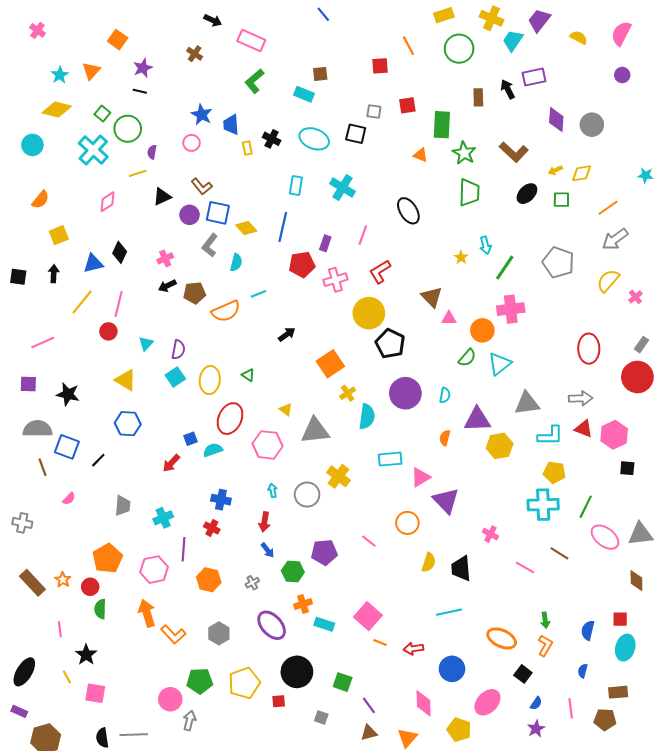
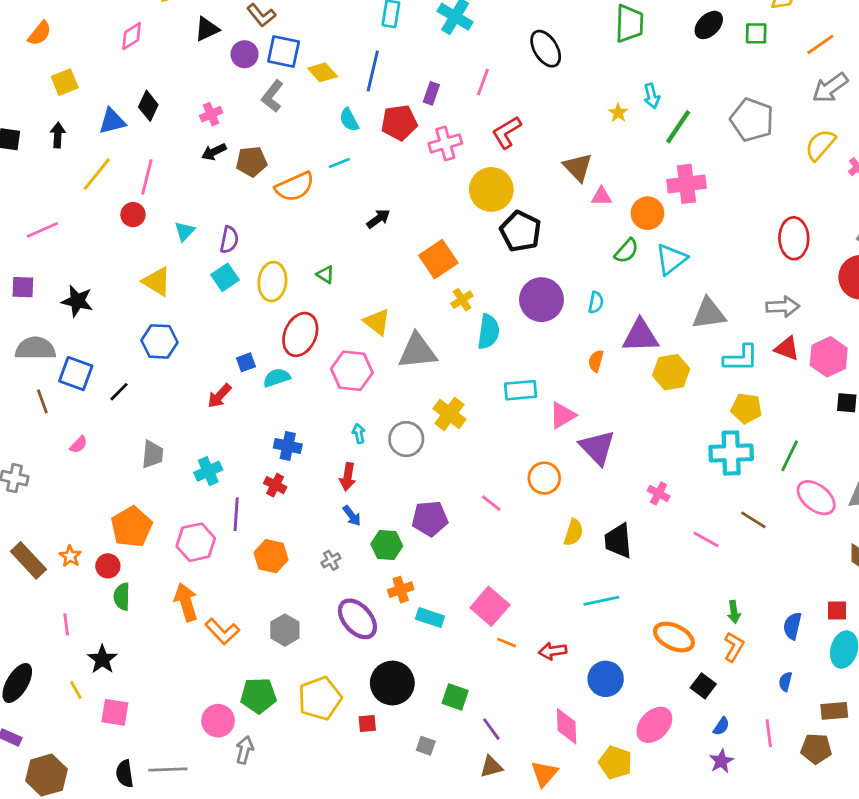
cyan semicircle: (236, 262) -> (349, 120), moved, turned 138
yellow triangle: (286, 409) -> (377, 322), size x1.5

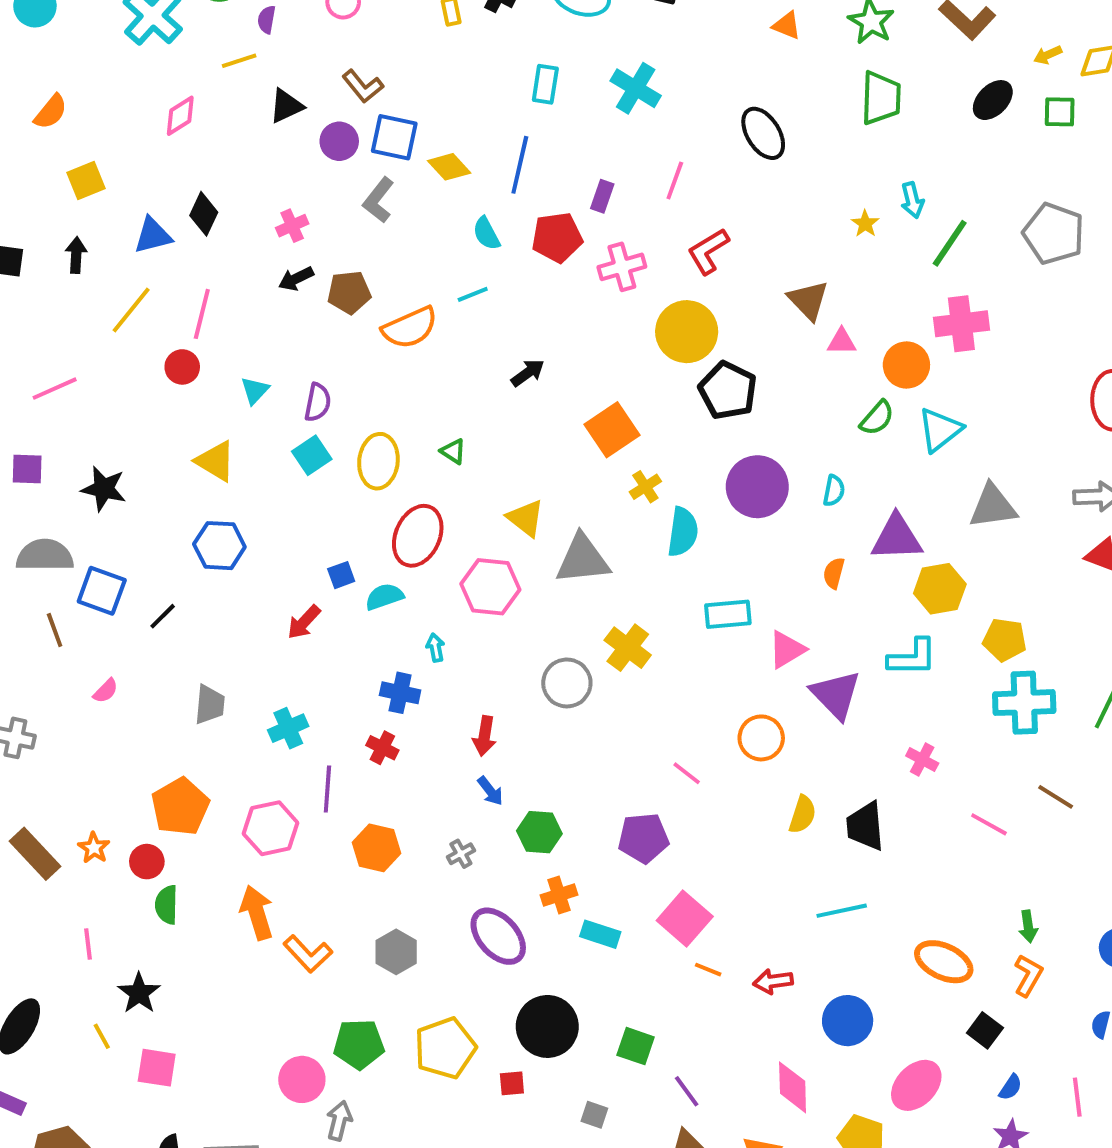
cyan L-shape: (741, 358) -> (912, 657), moved
yellow pentagon: (746, 408) -> (1005, 640), moved
cyan arrow: (359, 433) -> (435, 648), moved
purple pentagon: (430, 519) -> (643, 838), moved

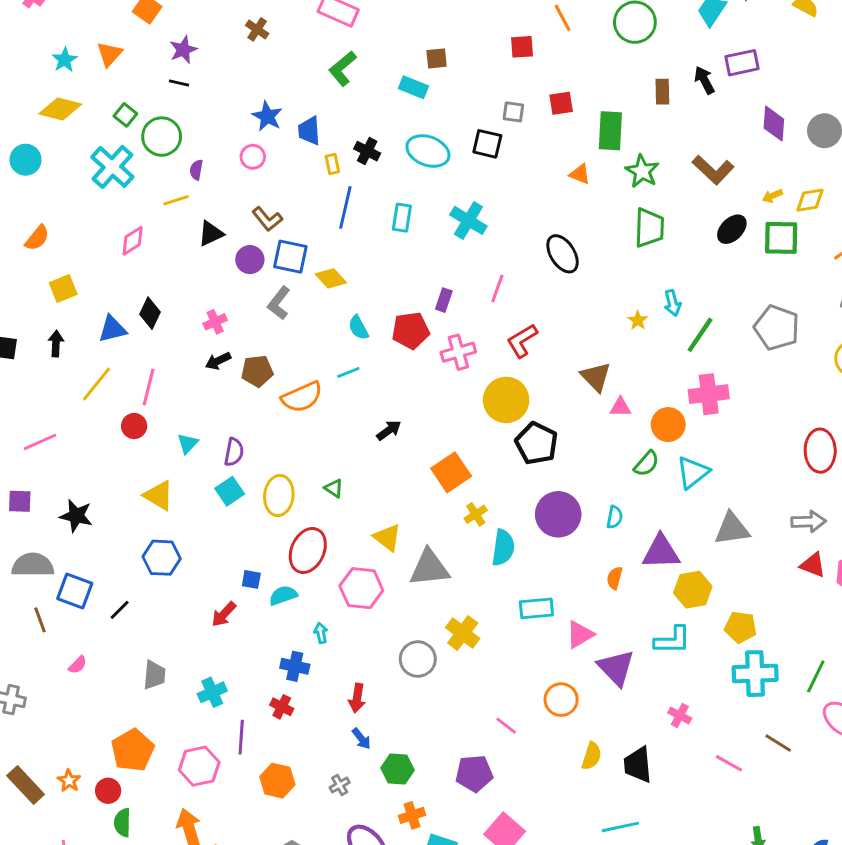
green square: (1060, 112) -> (781, 238), size x1.5
blue line: (520, 165) -> (345, 207), moved
blue square: (341, 575) -> (251, 579), turned 30

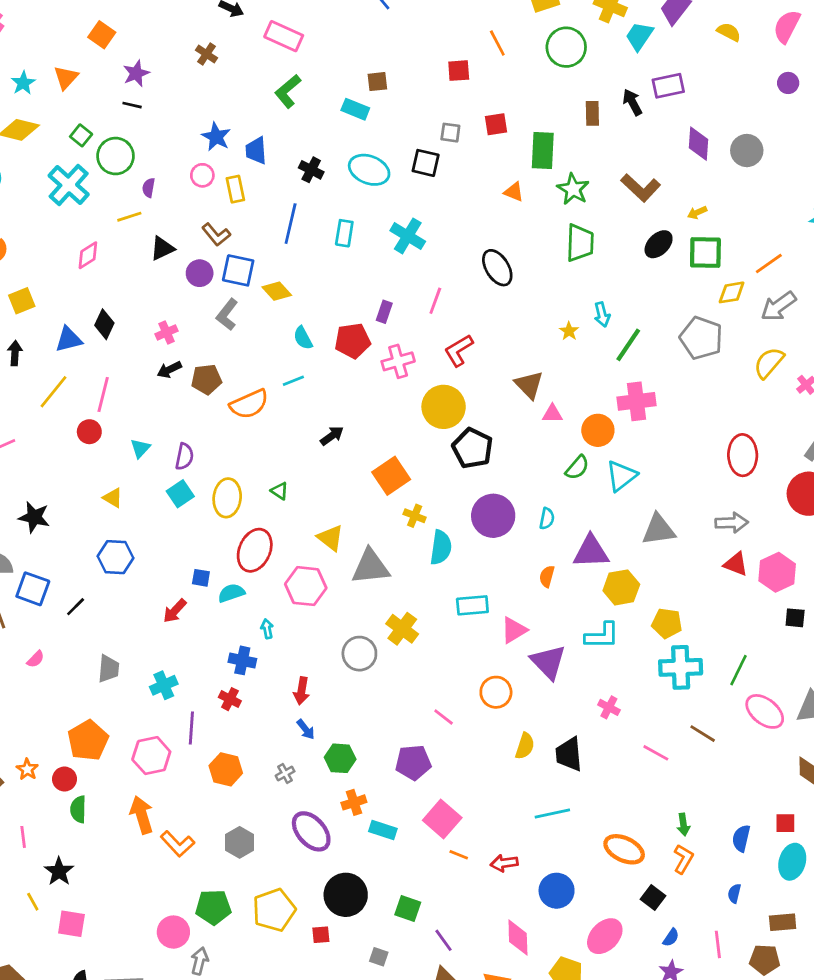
yellow rectangle: (332, 164) -> (235, 189), moved, size x1.4
yellow diamond: (810, 200) -> (732, 292), moved
yellow triangle: (159, 495) -> (113, 498), size x0.7
yellow cross: (476, 514) -> (415, 516), turned -35

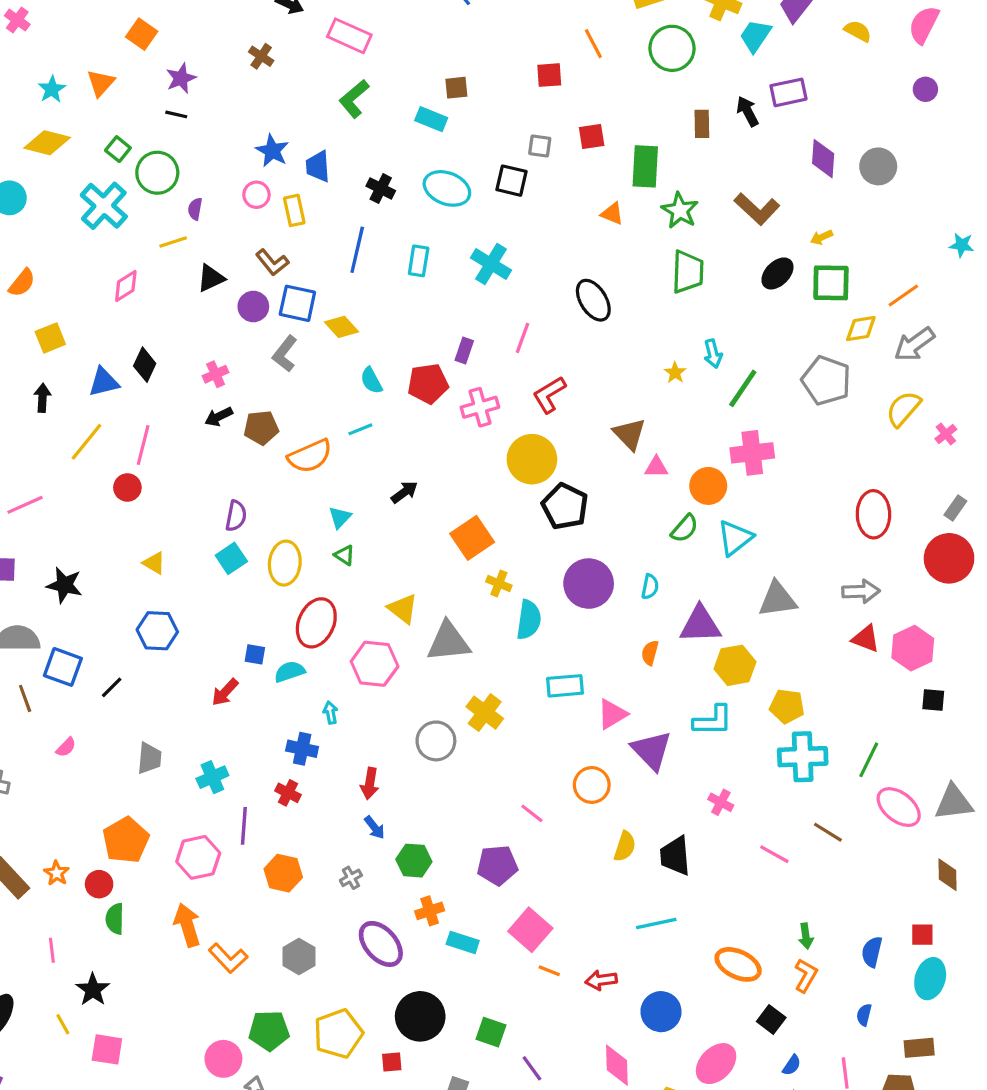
cyan triangle: (140, 448) -> (340, 517), moved

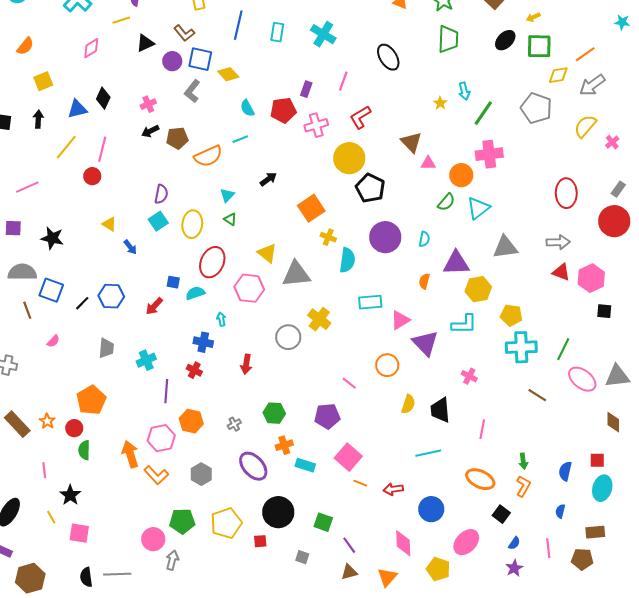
blue hexagon: (157, 631) -> (111, 296), moved
blue arrow: (375, 827) -> (130, 247), moved
pink line: (774, 854) -> (482, 429), moved, turned 72
pink hexagon: (198, 857) -> (161, 438), moved

